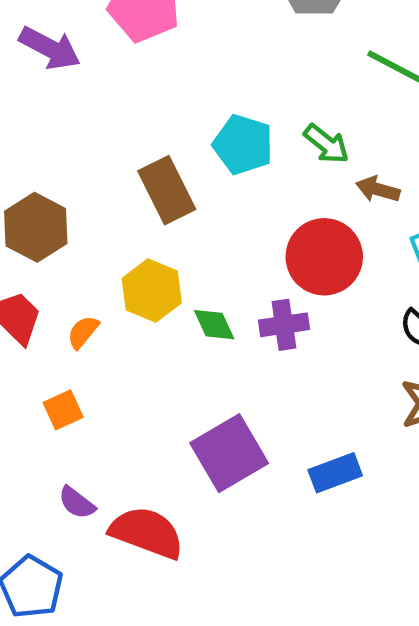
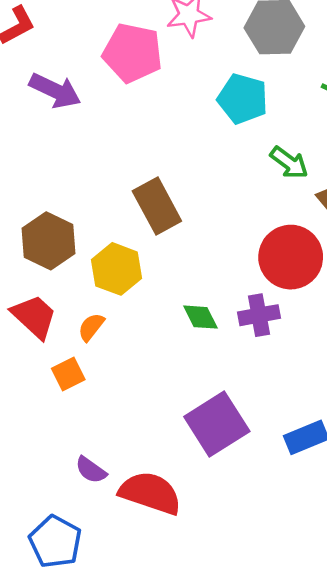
cyan pentagon: (243, 145) -> (243, 99), moved
yellow hexagon: (152, 291) -> (117, 269), moved
orange square: (63, 410) -> (68, 374), moved

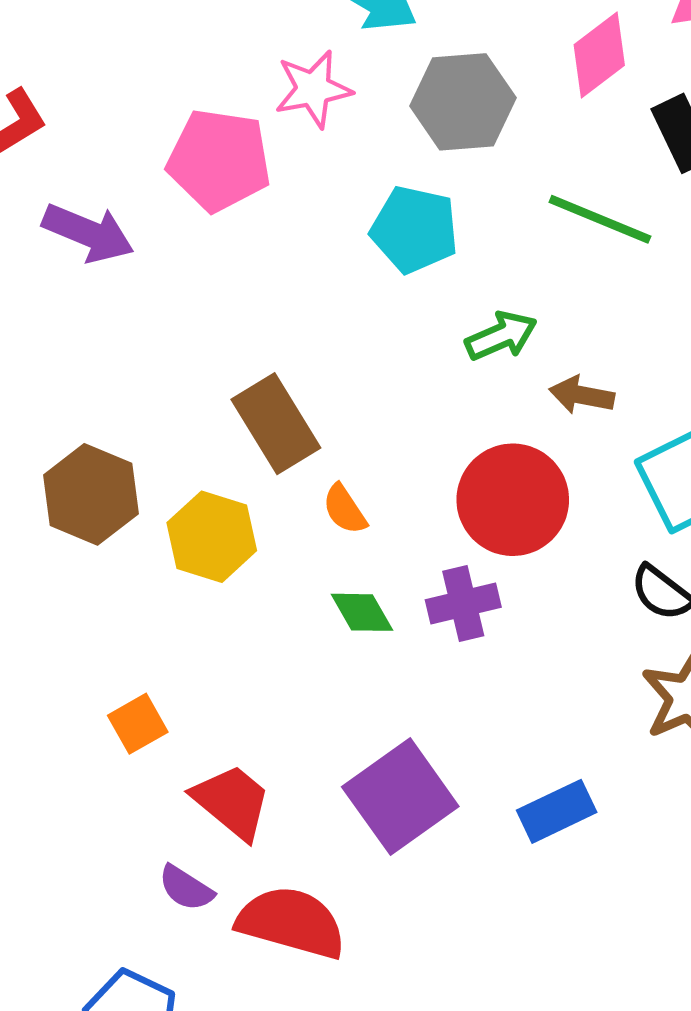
green arrow: (289, 163) -> (501, 336), turned -57
red trapezoid: (34, 317) -> (232, 802), moved
orange semicircle: (91, 327) -> (345, 509), moved, turned -68

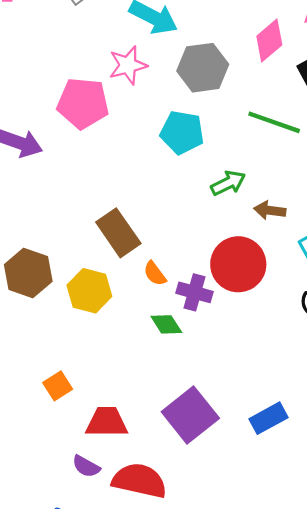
purple cross: (463, 604) -> (195, 292), moved, turned 32
red trapezoid: (232, 802) -> (107, 422), turned -36

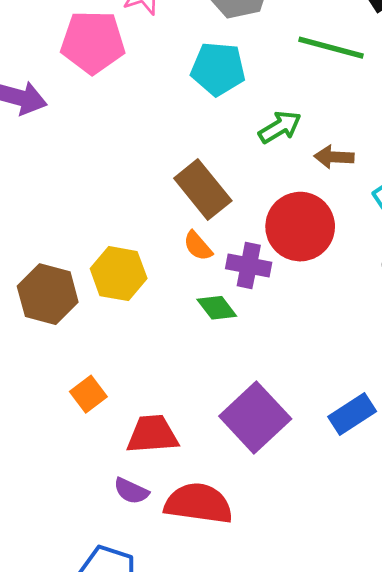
brown rectangle: (118, 233) -> (203, 190), moved
brown hexagon: (28, 273) -> (48, 294), moved

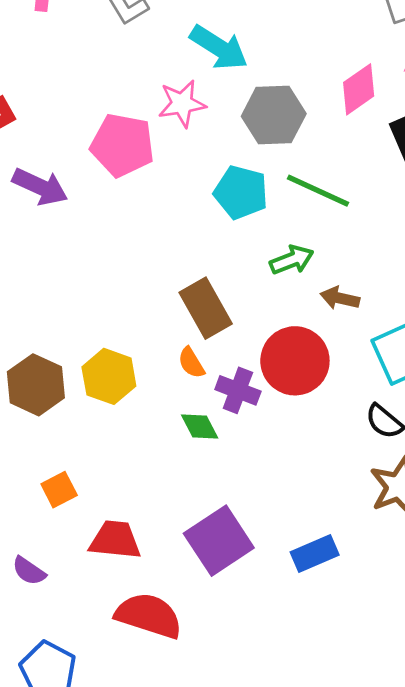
green line: (331, 48) -> (318, 191), moved
purple semicircle: (131, 491) -> (29, 571), moved

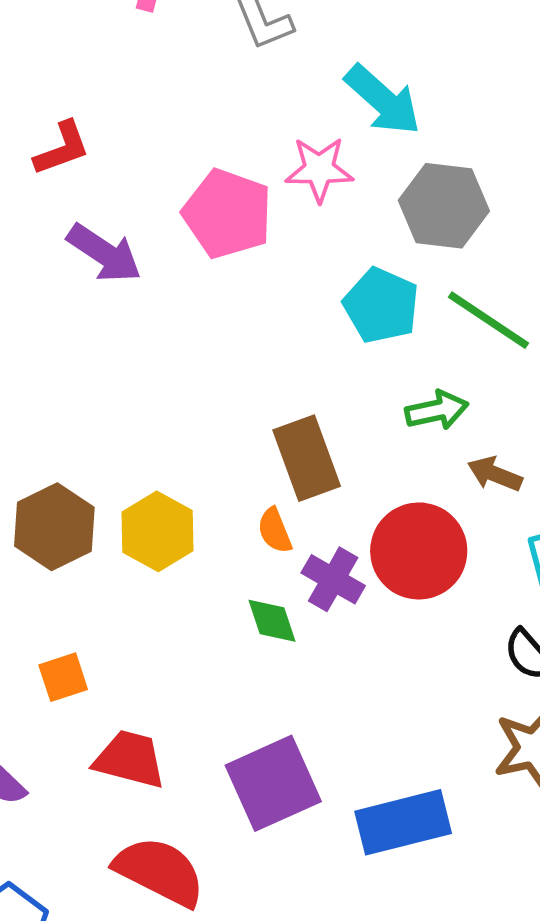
blue rectangle: (315, 553) -> (403, 822), size x1.4

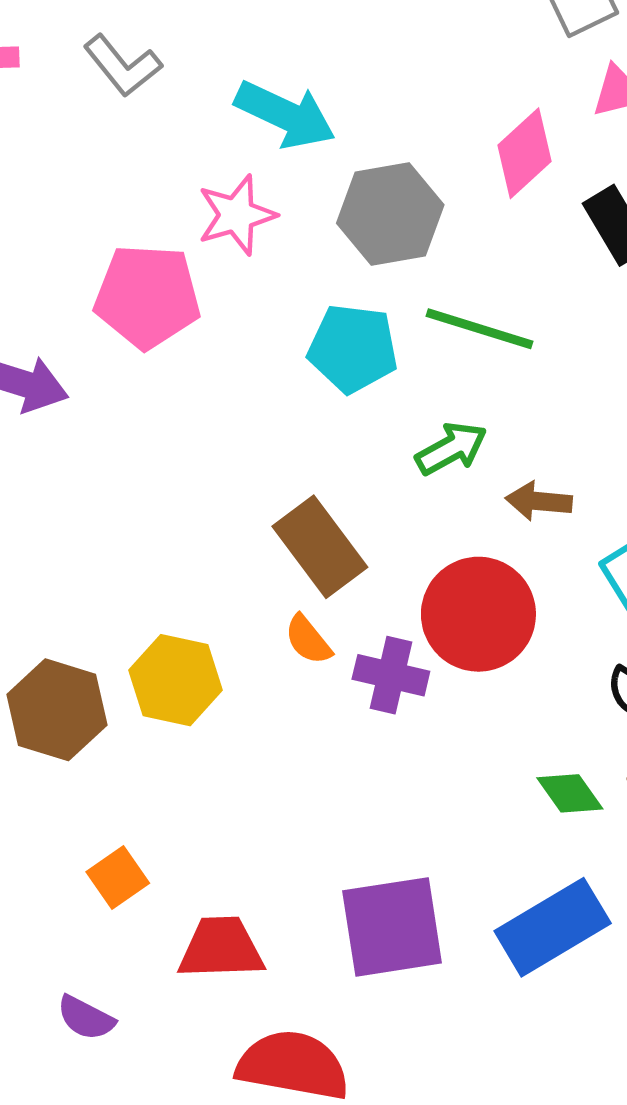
green diamond: (272, 621) -> (570, 793), moved
purple square: (273, 783) -> (392, 927), turned 32

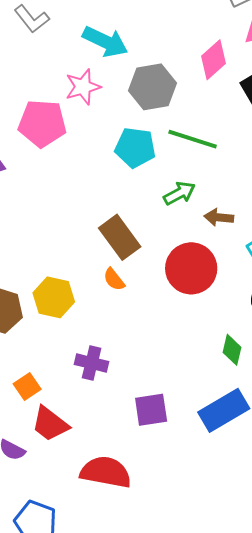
purple cross: (391, 675) -> (92, 363), moved
green diamond: (570, 793) -> (232, 350), turned 48
purple square: (392, 927) -> (151, 410), size x0.7
red trapezoid: (221, 948) -> (50, 424), moved, turned -141

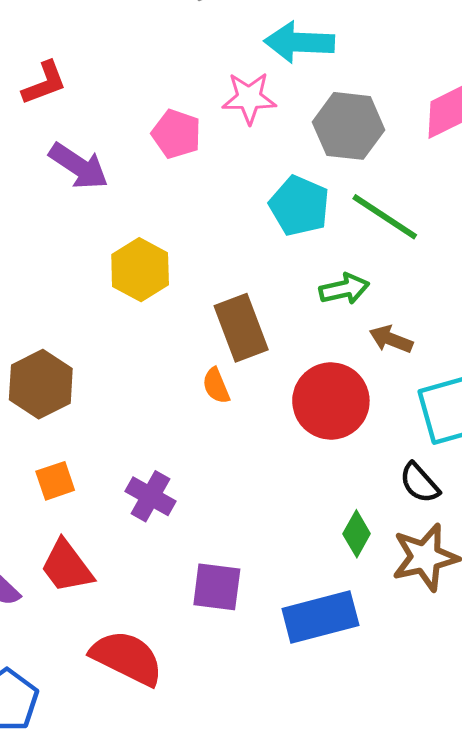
cyan arrow: (105, 42) -> (299, 42), turned 141
pink pentagon: (42, 123) -> (176, 134), size x0.7
yellow hexagon: (54, 297) -> (140, 270), moved
orange square: (27, 387) -> (55, 481), moved

